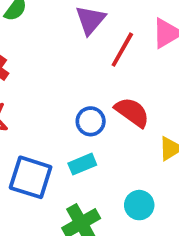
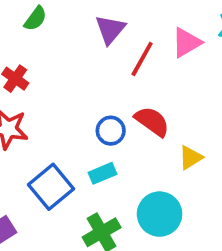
blue square: (31, 177) -> (51, 187), turned 33
cyan circle: (139, 205) -> (160, 214), size x1.5

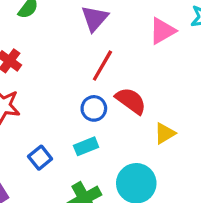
red line: (142, 59) -> (102, 66), moved
blue square: (51, 187) -> (40, 158), size x0.6

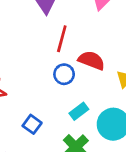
cyan rectangle: (86, 146) -> (79, 111), moved

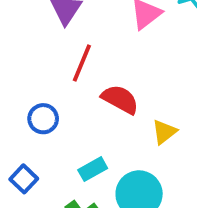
blue circle: (64, 74) -> (43, 119), moved

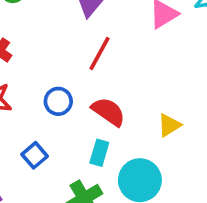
red semicircle: (120, 99) -> (108, 112), moved
cyan rectangle: (93, 169) -> (99, 153), turned -50

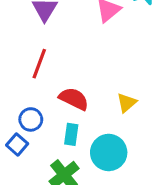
red line: (100, 53) -> (39, 64), moved
blue circle: (58, 101) -> (31, 119), moved

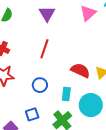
red semicircle: (74, 99) -> (80, 70), moved
blue square: (17, 144) -> (32, 114), moved, turned 32

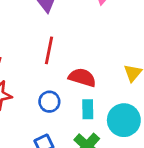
red semicircle: (80, 70) -> (82, 77), moved

